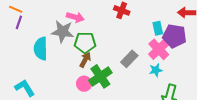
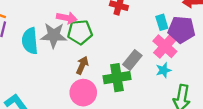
green pentagon: (85, 43) -> (80, 32), moved
cyan semicircle: (41, 49) -> (30, 41), moved
green cross: (100, 76) -> (117, 78), moved, turned 30
pink circle: (84, 84) -> (83, 93), size x1.5

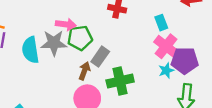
purple pentagon: (181, 30) -> (185, 60), moved
gray rectangle: (132, 60) -> (100, 57), moved

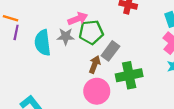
pink arrow: (66, 24) -> (78, 19), turned -30
gray star: (54, 43) -> (66, 36), size x0.7

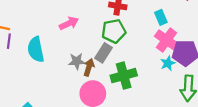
green pentagon: (91, 32) -> (114, 31), moved
gray star: (66, 36) -> (77, 61), moved

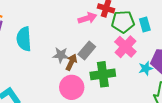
pink arrow: (69, 23) -> (87, 18), moved
green pentagon: (114, 31) -> (123, 22), moved
pink cross: (167, 40) -> (125, 47), moved

